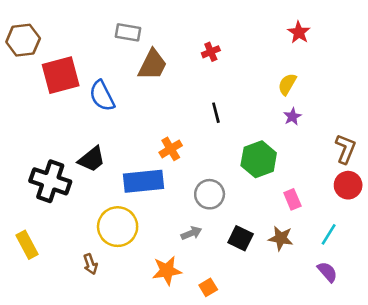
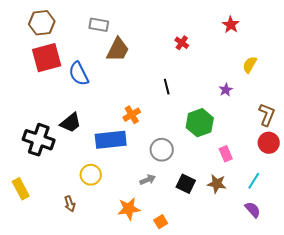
brown hexagon: (23, 40) -> (42, 23), moved
red cross: (211, 52) -> (182, 43), moved, turned -32
yellow semicircle: (287, 84) -> (250, 65), moved
yellow circle: (118, 227) -> (91, 175), size x0.7

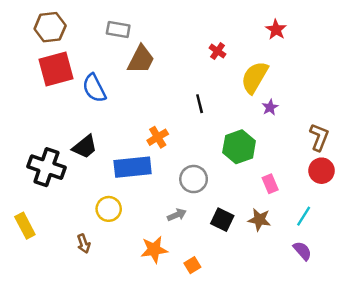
yellow semicircle: (250, 65) -> (255, 77), moved, size x1.6

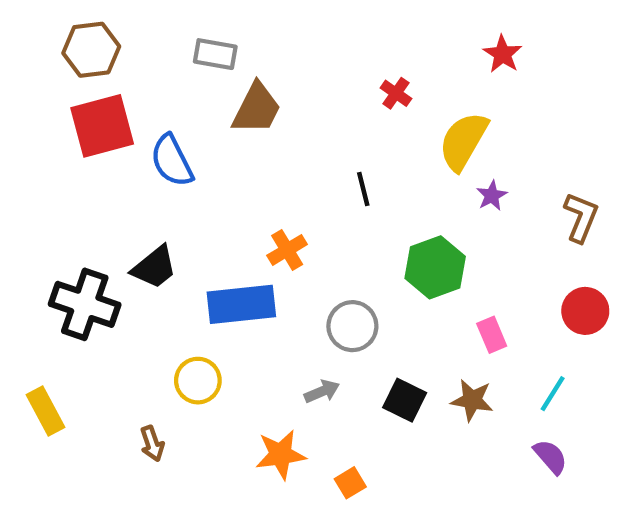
brown L-shape: (319, 137) -> (581, 217), moved

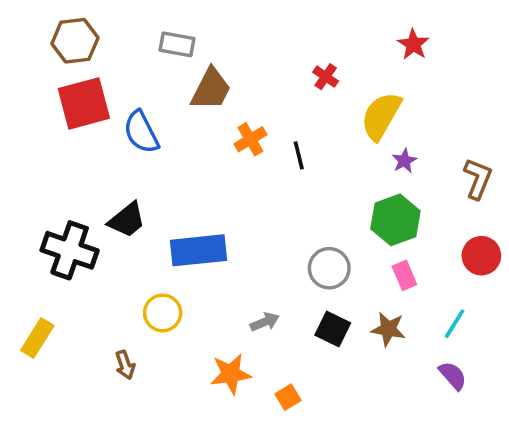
orange cross: (287, 250) -> (250, 139), moved
green hexagon: (435, 267) -> (395, 220), moved
gray circle: (352, 326) -> (329, 268), moved
yellow rectangle: (46, 411) -> (37, 338), turned 60

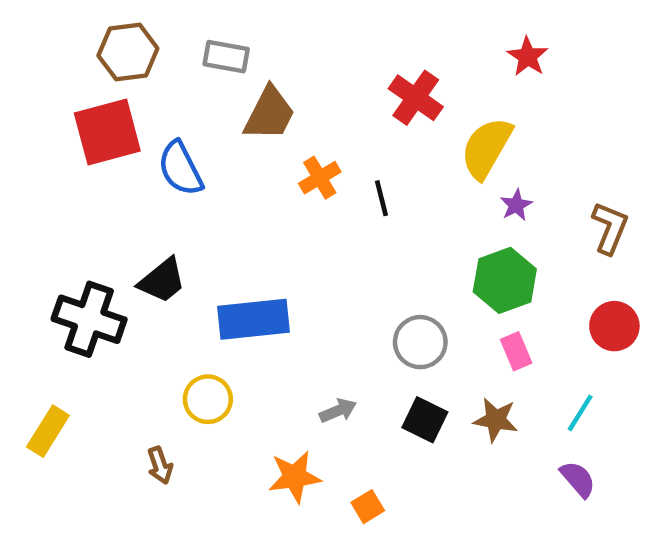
brown hexagon: (75, 41) -> (128, 52), moved
red cross: (326, 77) -> (416, 98), size x1.6

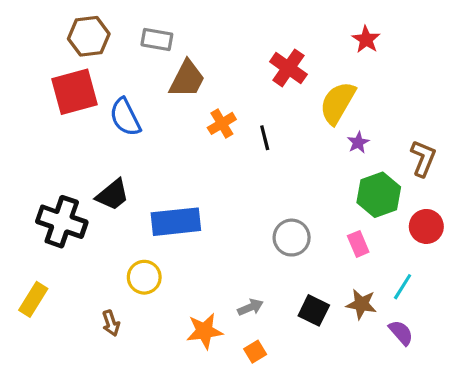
green hexagon: (505, 280) -> (379, 195), moved
gray arrow: (338, 411) -> (250, 307), moved
black square: (425, 420) -> (314, 310), moved
brown star: (496, 420) -> (361, 304), moved

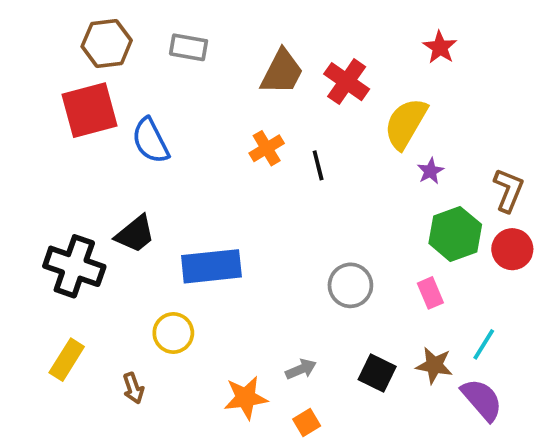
brown trapezoid: (187, 79) -> (282, 72), moved
red circle: (426, 226) -> (512, 249), moved
yellow rectangle: (33, 299) -> (67, 360), moved
purple semicircle: (401, 333) -> (482, 400), size x1.4

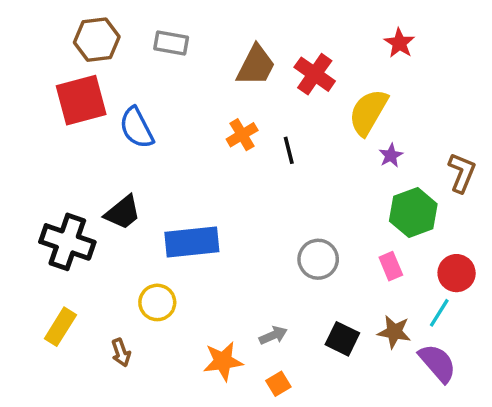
red circle: (512, 249) -> (457, 273), moved

